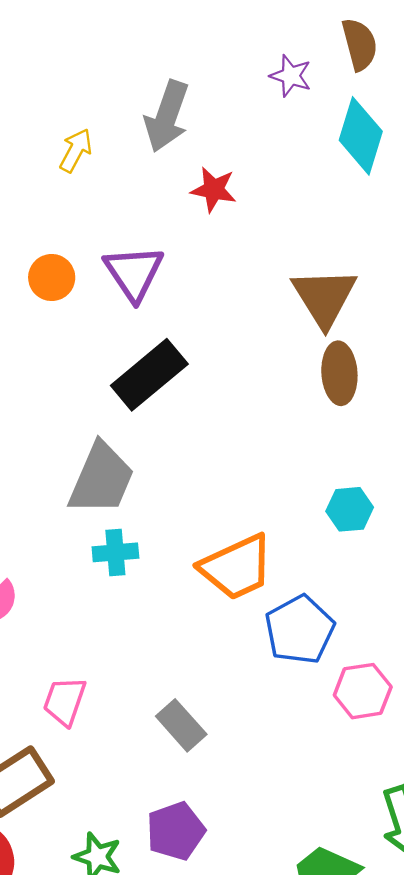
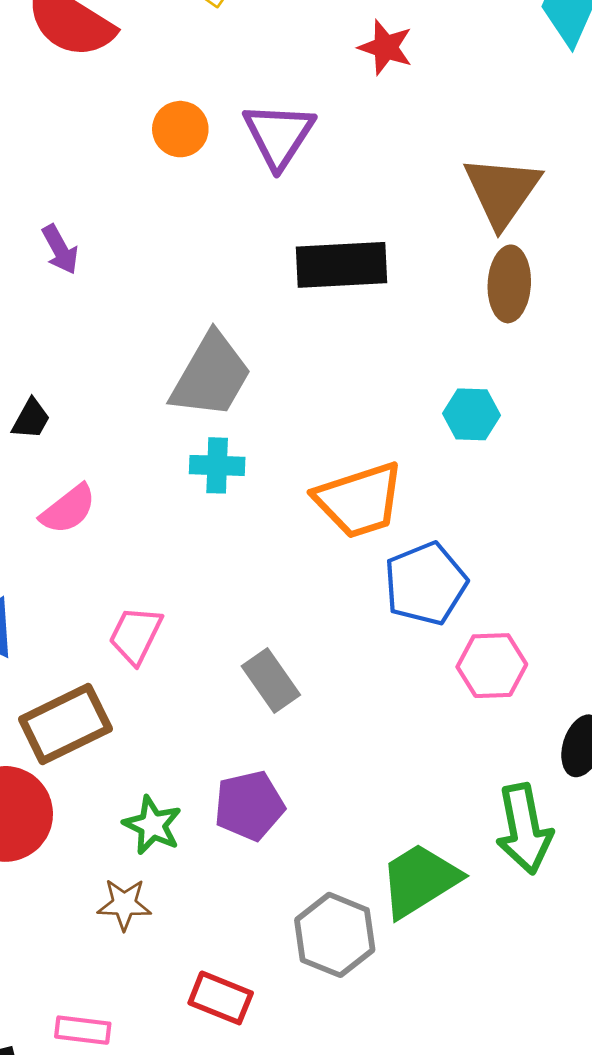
black rectangle: (149, 375) -> (341, 265), moved, turned 30
cyan hexagon: (350, 509) -> (472, 414), moved

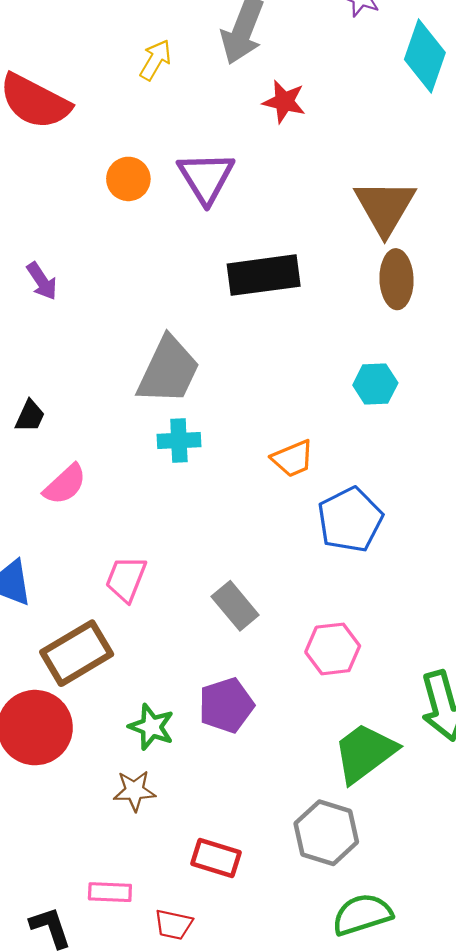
orange trapezoid: (359, 500) -> (293, 459), size x0.6
pink hexagon: (492, 666) -> (333, 649), moved
gray hexagon: (335, 935) -> (326, 833), moved

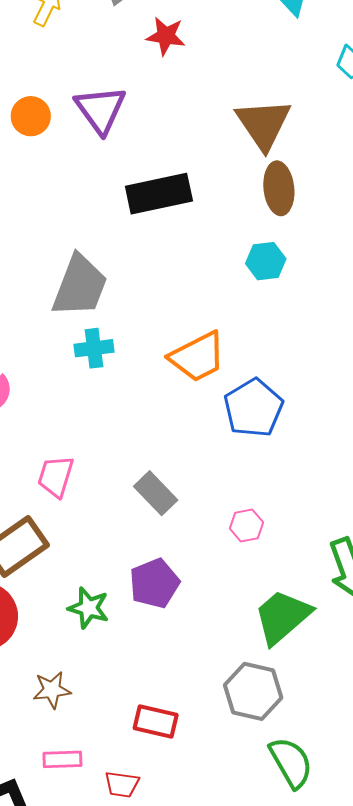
cyan hexagon: (375, 384) -> (266, 261), moved
orange trapezoid: (293, 459) -> (198, 357), size x1.5
pink hexagon: (333, 649) -> (246, 525), size x0.7
brown star: (134, 791) -> (52, 690), moved
green semicircle: (362, 914) -> (291, 762), turned 82

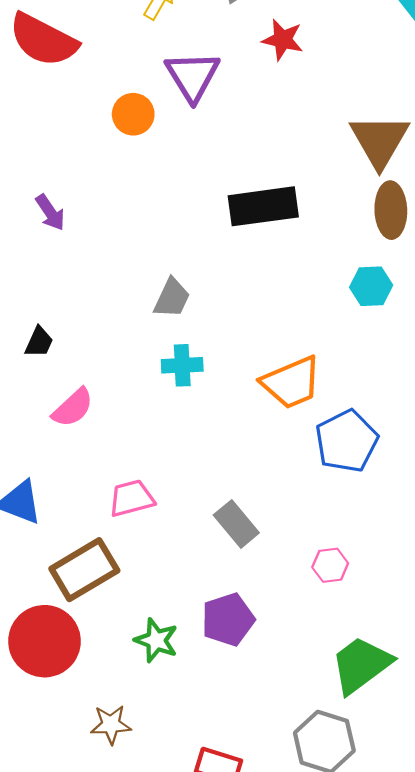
purple triangle: (101, 110) -> (193, 76), moved
gray trapezoid: (80, 286) -> (172, 298), size x0.6
pink trapezoid: (56, 476) -> (132, 498), turned 54

